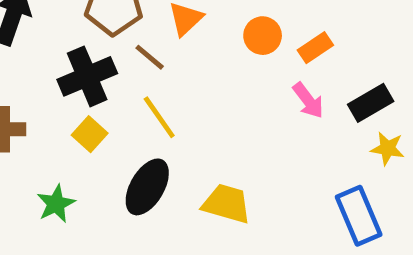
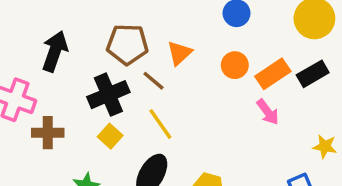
orange rectangle: (315, 48) -> (273, 74), size x1.4
black rectangle: (371, 103) -> (313, 74), moved

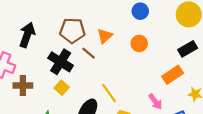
orange rectangle: (273, 74) -> (173, 75), moved
black cross: (108, 95) -> (61, 62), turned -35
pink arrow: (268, 112) -> (155, 102), moved
yellow line: (160, 124) -> (109, 93), moved

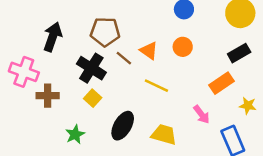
orange triangle: (105, 36) -> (149, 51), moved, turned -42
yellow line: (109, 93) -> (156, 86), moved, turned -30

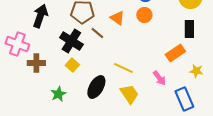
orange circle: (183, 47) -> (144, 15), moved
orange triangle: (149, 51) -> (117, 18), moved
black rectangle: (239, 53) -> (189, 29), turned -60
yellow line: (156, 86) -> (123, 68), moved
yellow trapezoid: (164, 134) -> (129, 94), turned 40

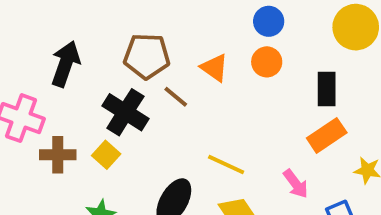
black rectangle: (189, 29) -> (327, 89), moved
yellow square: (72, 65) -> (106, 155), moved

